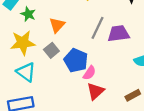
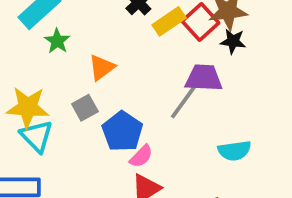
gray line: (98, 28) -> (184, 101), moved
purple trapezoid: (118, 34) -> (204, 78), moved
yellow star: (23, 43) -> (28, 107), moved

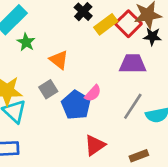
orange triangle: (102, 68) -> (59, 60), turned -42
gray line: (184, 101) -> (133, 106), moved
pink semicircle: (141, 156) -> (93, 93), moved

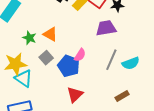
green star: (26, 42) -> (29, 38), moved
red triangle: (95, 145) -> (75, 95), moved

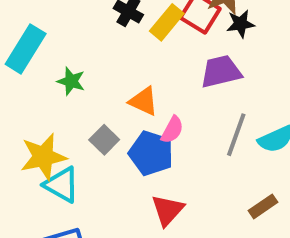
orange triangle: (50, 34) -> (144, 101), moved
green star: (29, 38) -> (71, 81), moved

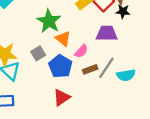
green star: (71, 81) -> (49, 21), moved, size x1.6
pink semicircle: (172, 130) -> (81, 51), moved
brown rectangle: (263, 206) -> (90, 69), moved

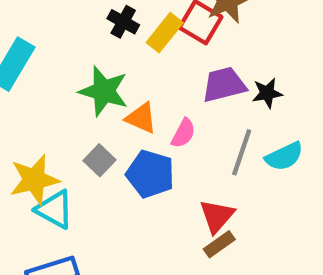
black star: (123, 11) -> (267, 93), moved
brown rectangle: (90, 69) -> (219, 244), moved
red triangle: (62, 98) -> (217, 216), moved

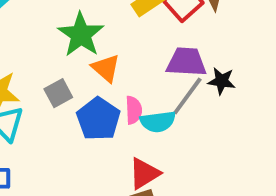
pink semicircle: (183, 133) -> (134, 110), moved, turned -48
gray line: (242, 152) -> (187, 96), moved
cyan semicircle: (284, 156) -> (158, 122), moved

